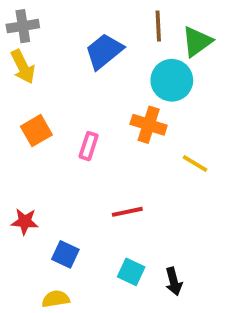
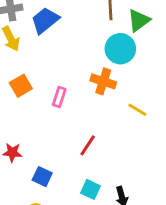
blue trapezoid: (104, 51) -> (45, 20), moved
red line: (127, 212) -> (88, 145), turned -45

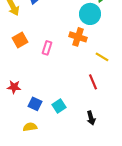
red line: (88, 145) -> (93, 82), moved, turned -56
cyan square: (90, 189) -> (59, 106), moved, turned 32

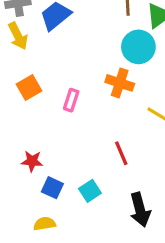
red line: (93, 82) -> (121, 153), moved
red star: (14, 87) -> (32, 161), moved
black arrow: (91, 118) -> (140, 210), size x1.5

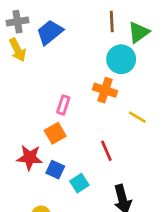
orange square: (29, 88) -> (55, 133), moved
red star: (32, 161) -> (30, 158), size x1.4
blue square: (52, 188) -> (55, 170), moved

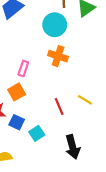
cyan circle: (121, 59) -> (55, 25), moved
yellow line: (137, 117) -> (85, 100), moved

